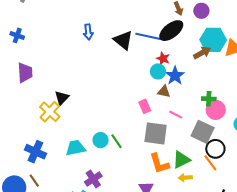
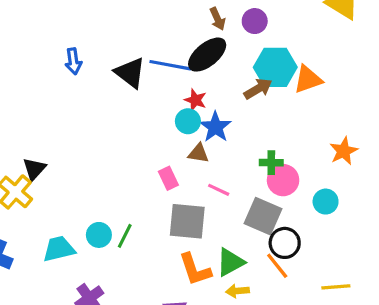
green line: (116, 141) -> (125, 236), turned 63

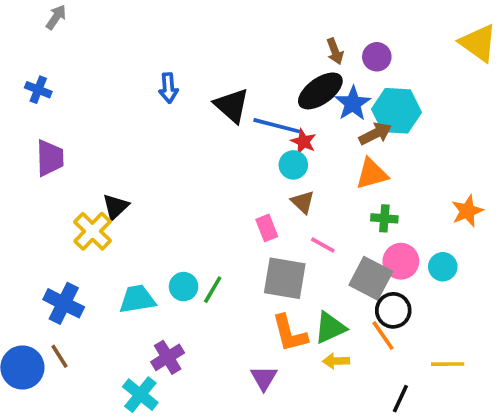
blue line: (170, 65) -> (277, 126), moved
orange triangle: (308, 79) -> (372, 174), moved
blue star: (215, 127) -> (353, 103), moved
brown triangle: (198, 153) -> (303, 202), turned 30
pink circle: (283, 180) -> (401, 261), moved

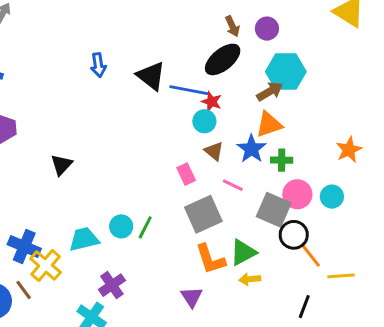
blue star: (353, 103) -> (251, 149), moved
yellow cross: (93, 231) -> (46, 265), moved
gray square: (285, 278) -> (203, 214), turned -30
orange line: (383, 336) -> (311, 255), moved

